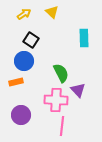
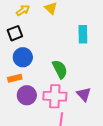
black square: (31, 40) -> (15, 33), moved, turned 35
purple triangle: (78, 90) -> (84, 94), moved
purple circle: (21, 115) -> (27, 95), moved

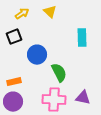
blue circle: (23, 57) -> (37, 55), moved
purple triangle: (84, 94) -> (83, 98), turned -35
purple circle: (27, 95) -> (13, 102), moved

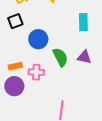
purple triangle: (83, 98) -> (84, 57), moved
pink cross: (54, 100) -> (36, 72), moved, size x0.7

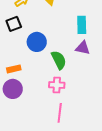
purple triangle: (84, 57) -> (83, 48), moved
pink cross: (36, 72) -> (57, 85), moved

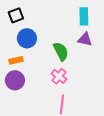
blue circle: (37, 42) -> (27, 38), moved
pink cross: (57, 85) -> (59, 76), turned 35

